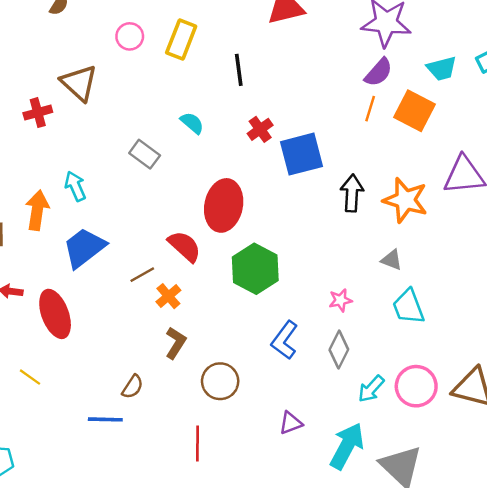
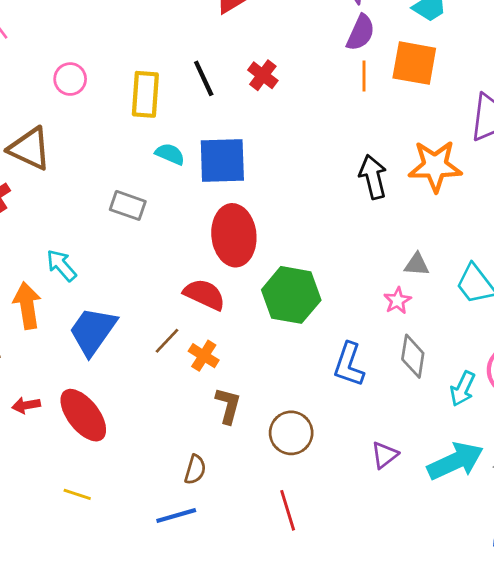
yellow rectangle: (181, 39) -> (145, 94), moved
red cross: (260, 129) -> (263, 75), moved
blue square: (302, 154) -> (222, 161), moved, turned 30
gray triangle: (392, 260) -> (417, 265), moved
cyan arrow: (347, 446) -> (455, 461), turned 54

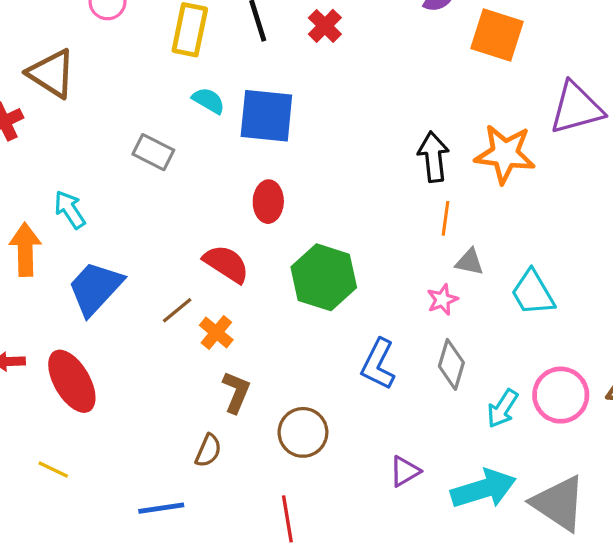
orange line: (364, 76) -> (445, 218), moved
red ellipse: (234, 235) -> (268, 202), size x0.6
brown semicircle: (195, 470) -> (208, 451), moved

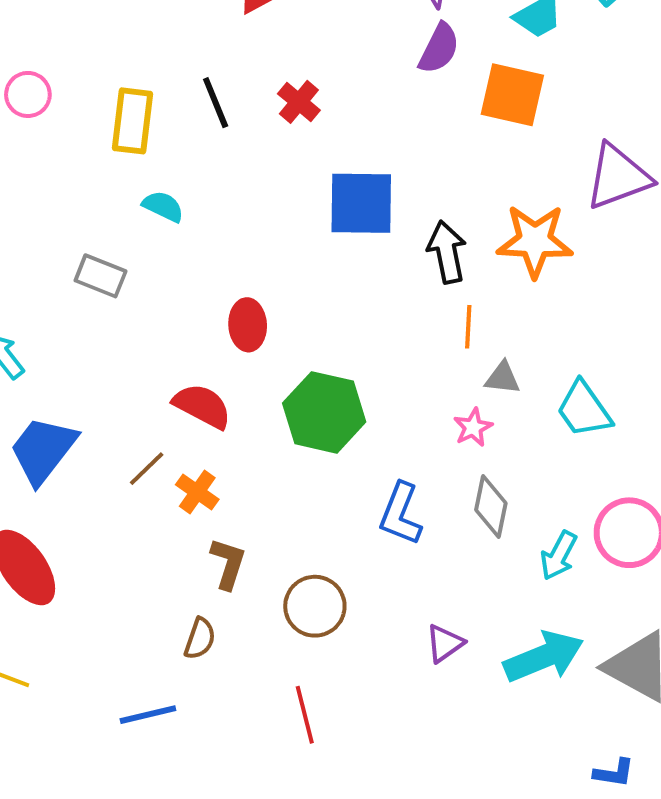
blue square: (266, 116) -> (361, 203), moved

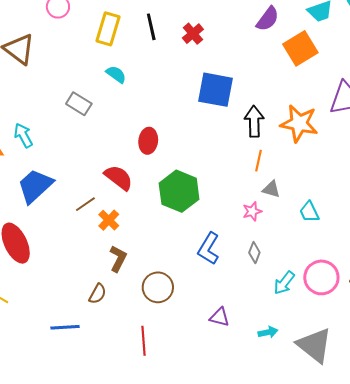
orange square: (512, 95) -> (300, 48), turned 36
cyan trapezoid: (584, 409) -> (309, 212), size x0.7
gray diamond: (491, 507) -> (254, 253), size x0.7
purple triangle: (445, 643) -> (220, 317), turned 40
cyan arrow: (544, 657) -> (268, 332), size x0.5

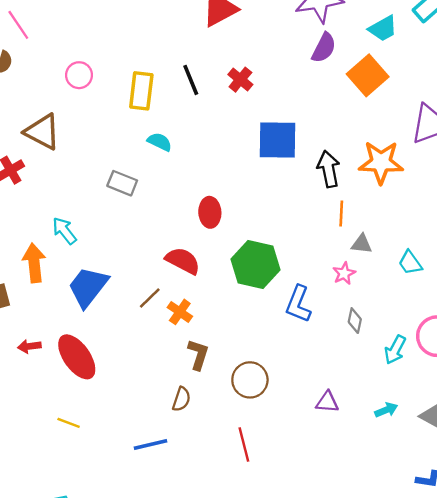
blue L-shape: (209, 249) -> (298, 304), moved

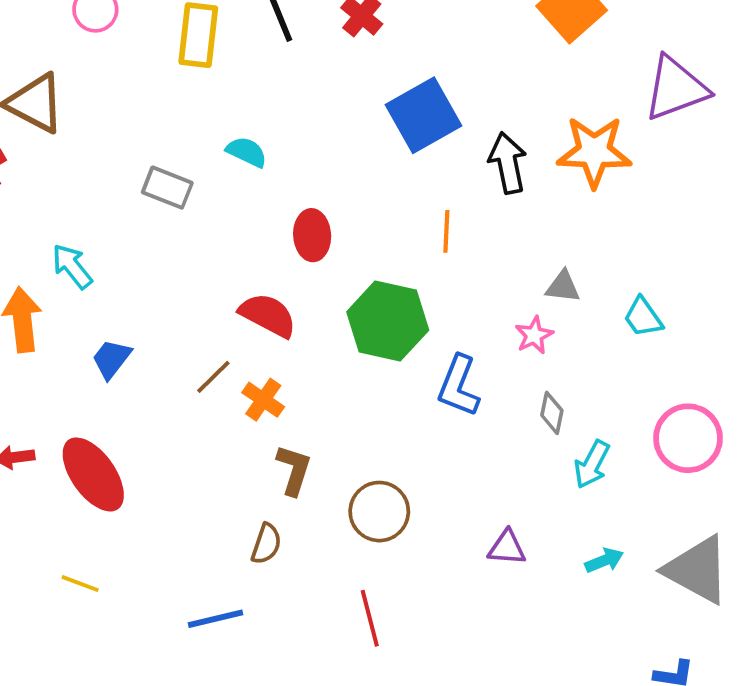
blue square: (278, 140) -> (423, 115), turned -30
cyan semicircle: (160, 142) -> (247, 152), moved
orange line: (341, 213) -> (446, 231), moved
blue trapezoid: (88, 287) -> (111, 359), size x0.6
cyan arrow: (395, 350) -> (592, 464), moved

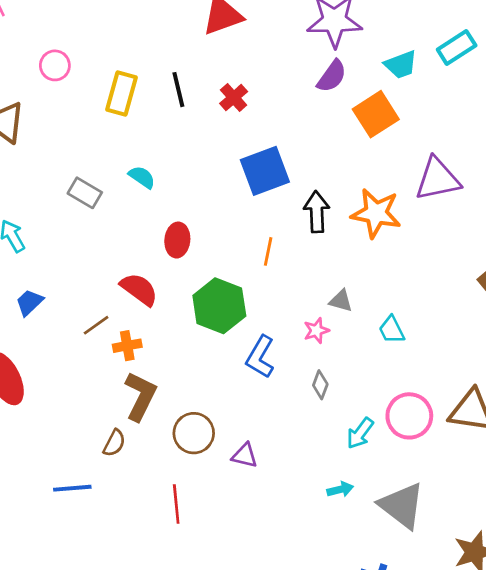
orange cross: (263, 400) -> (127, 346), turned 36
cyan arrow: (592, 464) -> (360, 433), moved
brown L-shape: (294, 470) -> (141, 396), size x1.4
purple triangle: (507, 548) -> (245, 455), moved

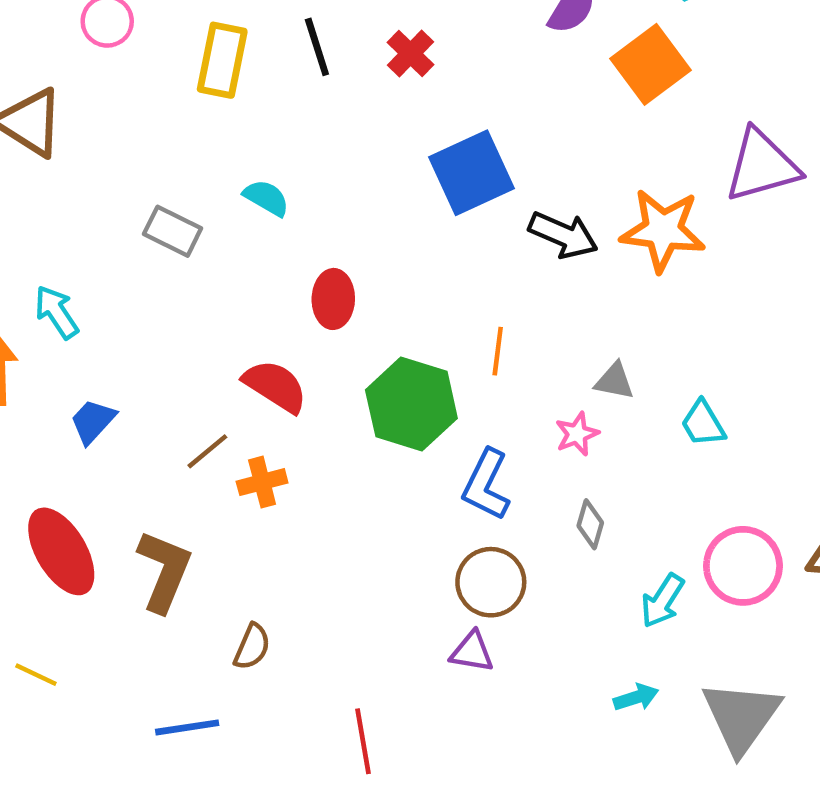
black arrow: (317, 212) -> (563, 235), turned 120
orange line: (268, 251) -> (498, 351), moved
brown L-shape: (141, 396) -> (164, 571), moved
brown circle: (194, 433) -> (491, 582), moved
gray triangle: (402, 506) -> (741, 717), turned 32

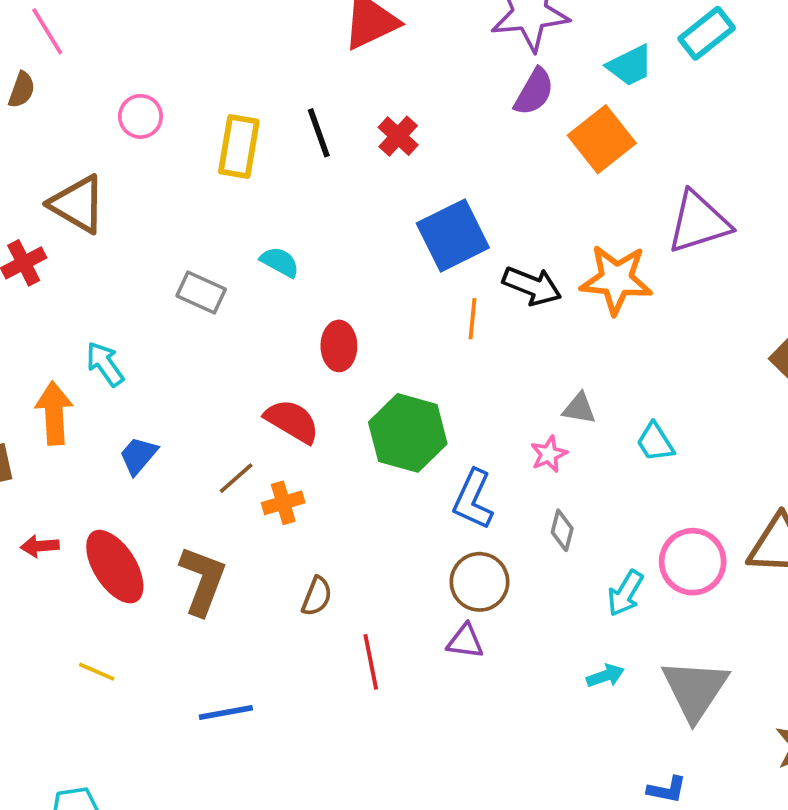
orange line: (498, 351) -> (472, 319), moved
brown semicircle: (252, 647) -> (317, 596), moved
red line: (363, 741) -> (371, 662), moved

